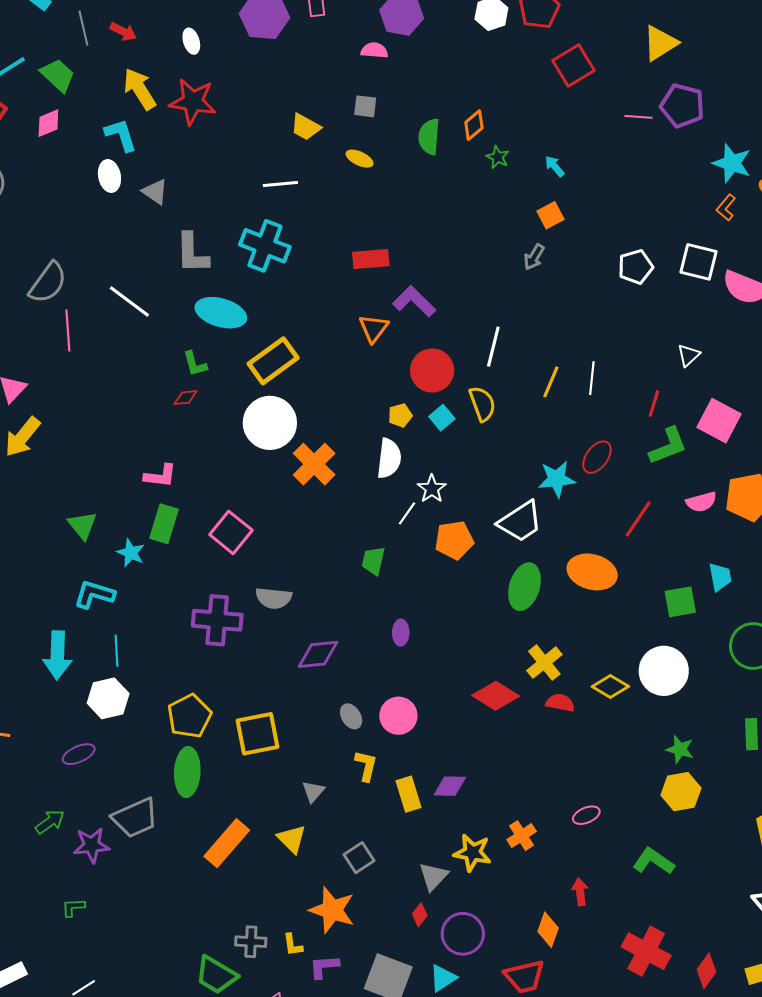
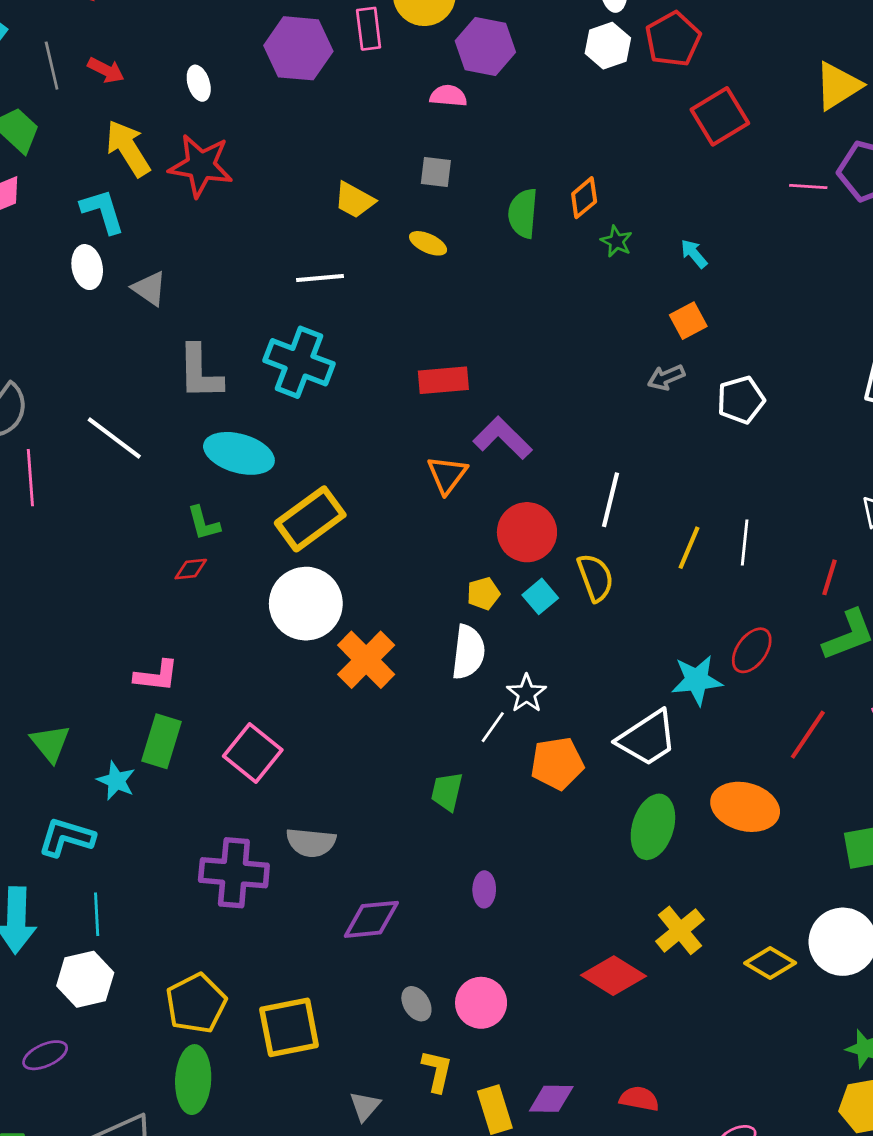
gray arrow: (534, 257) -> (666, 377), turned 36
white pentagon: (636, 267) -> (741, 400), moved
red semicircle: (560, 703) -> (639, 1099), moved

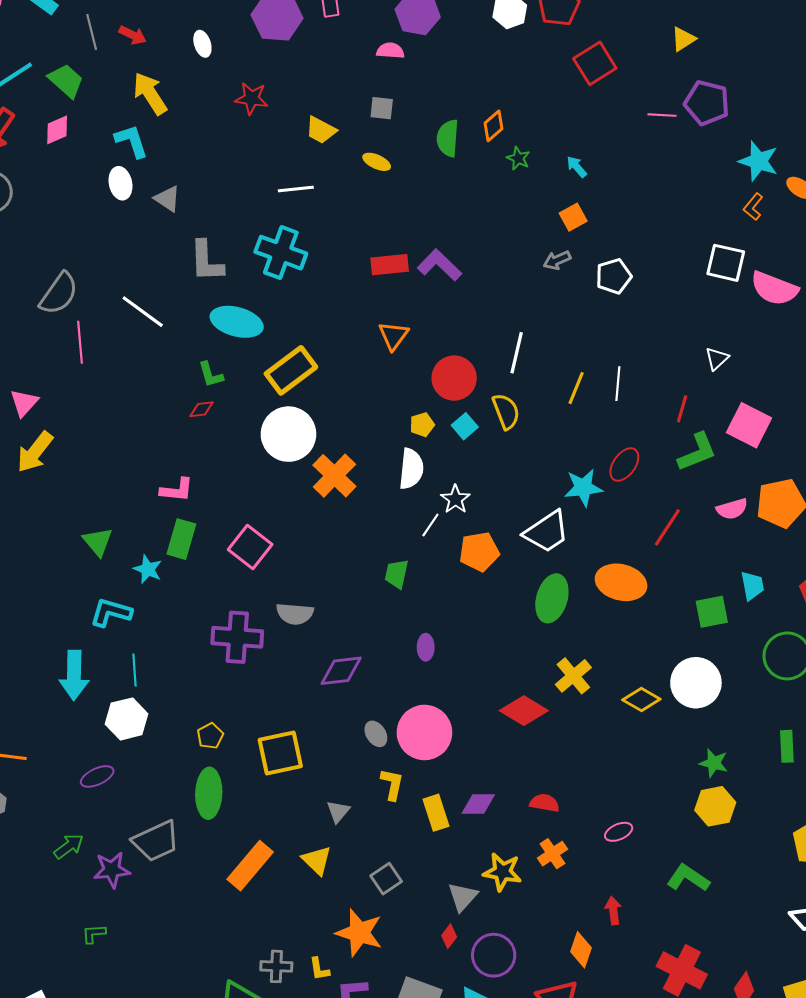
yellow triangle: (838, 86) -> (683, 39), size x0.7
red star: (201, 166) -> (251, 98), moved, size x0.7
purple L-shape: (503, 438) -> (440, 265), moved
yellow pentagon: (196, 1003) -> (210, 736), size x0.6
pink circle: (481, 1003) -> (424, 732), size x1.4

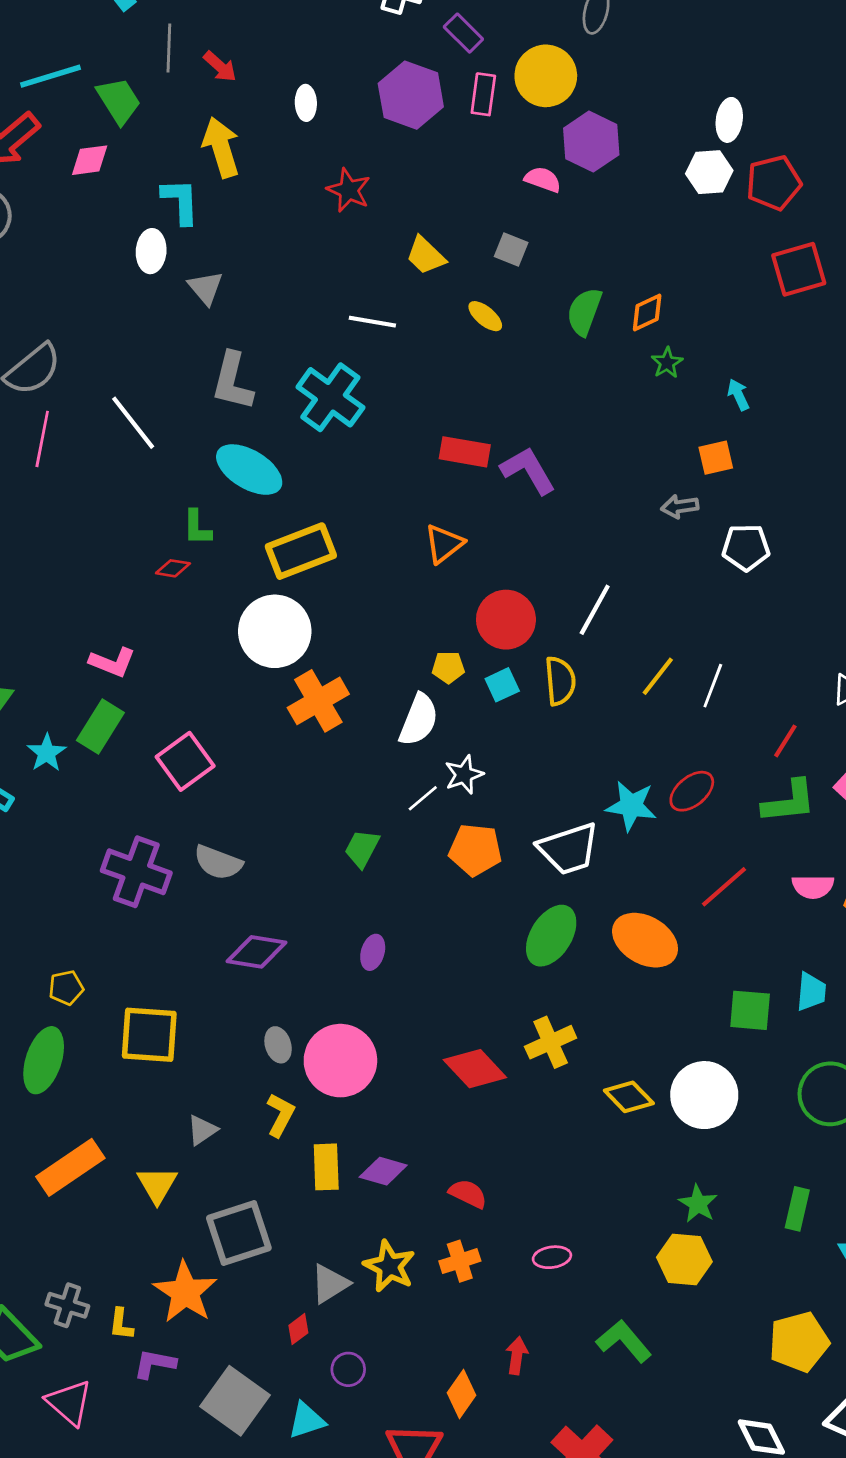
gray square: (386, 879) -> (239, 1233), size x1.6
purple circle: (494, 955) -> (348, 1369), size x0.6

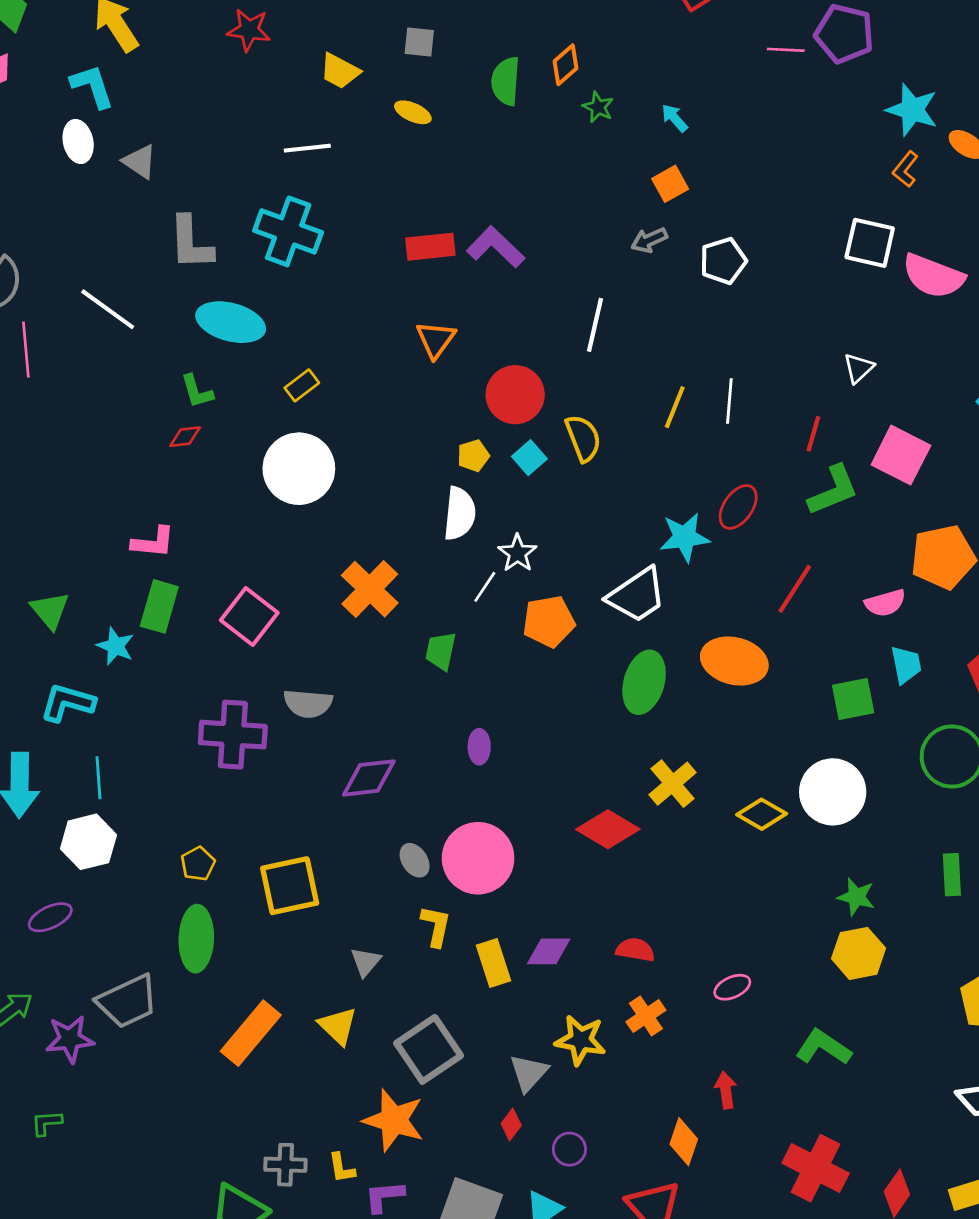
yellow rectangle: (301, 551) -> (302, 385), size x0.5
white line: (595, 610) -> (595, 325), moved
orange cross: (318, 701) -> (370, 589), moved
pink semicircle: (813, 887) -> (885, 603), moved

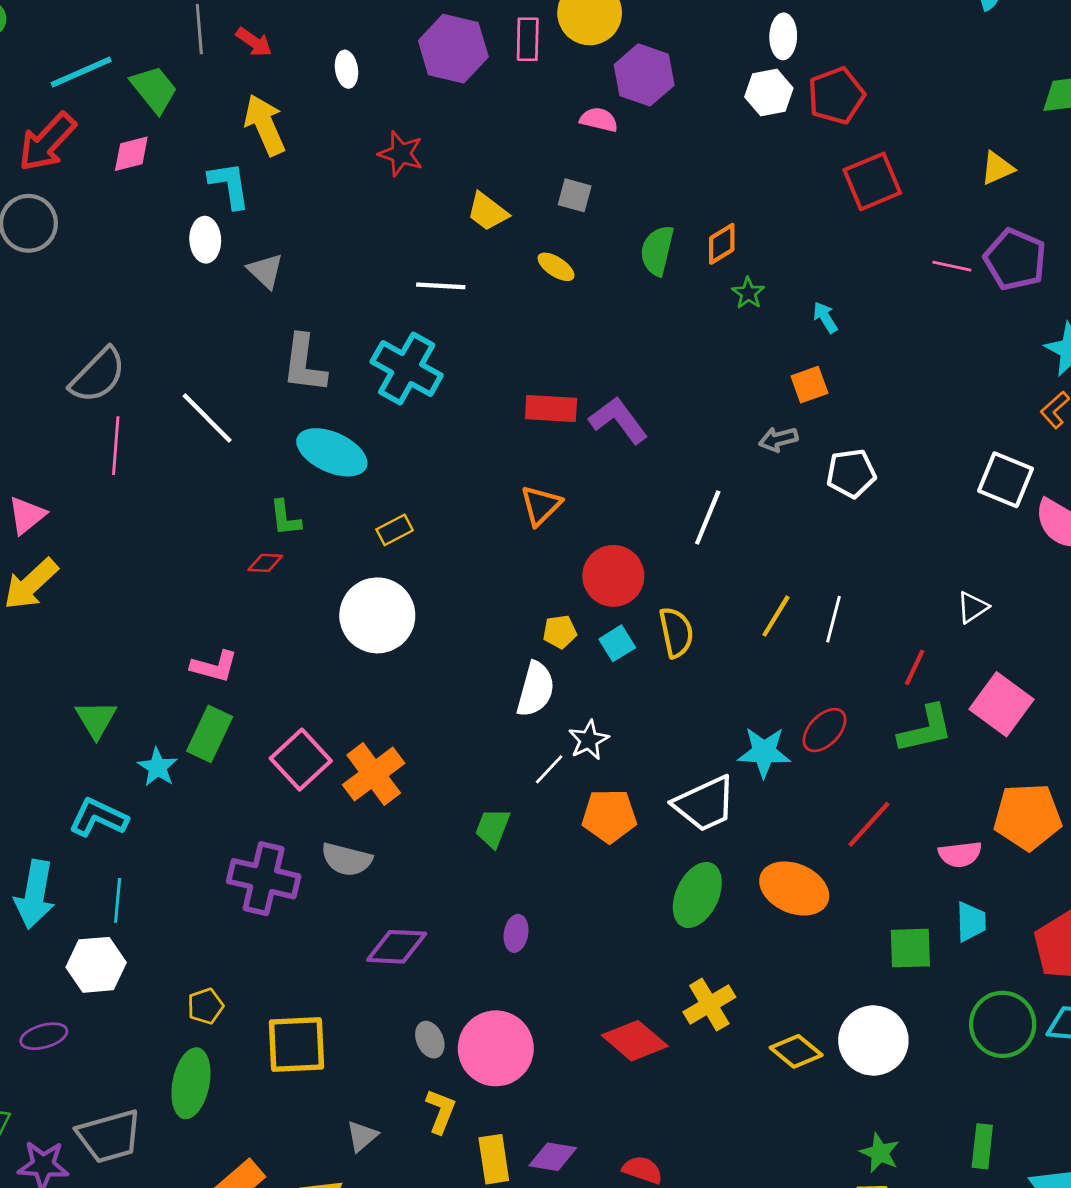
orange cross: (370, 589) -> (374, 774), moved

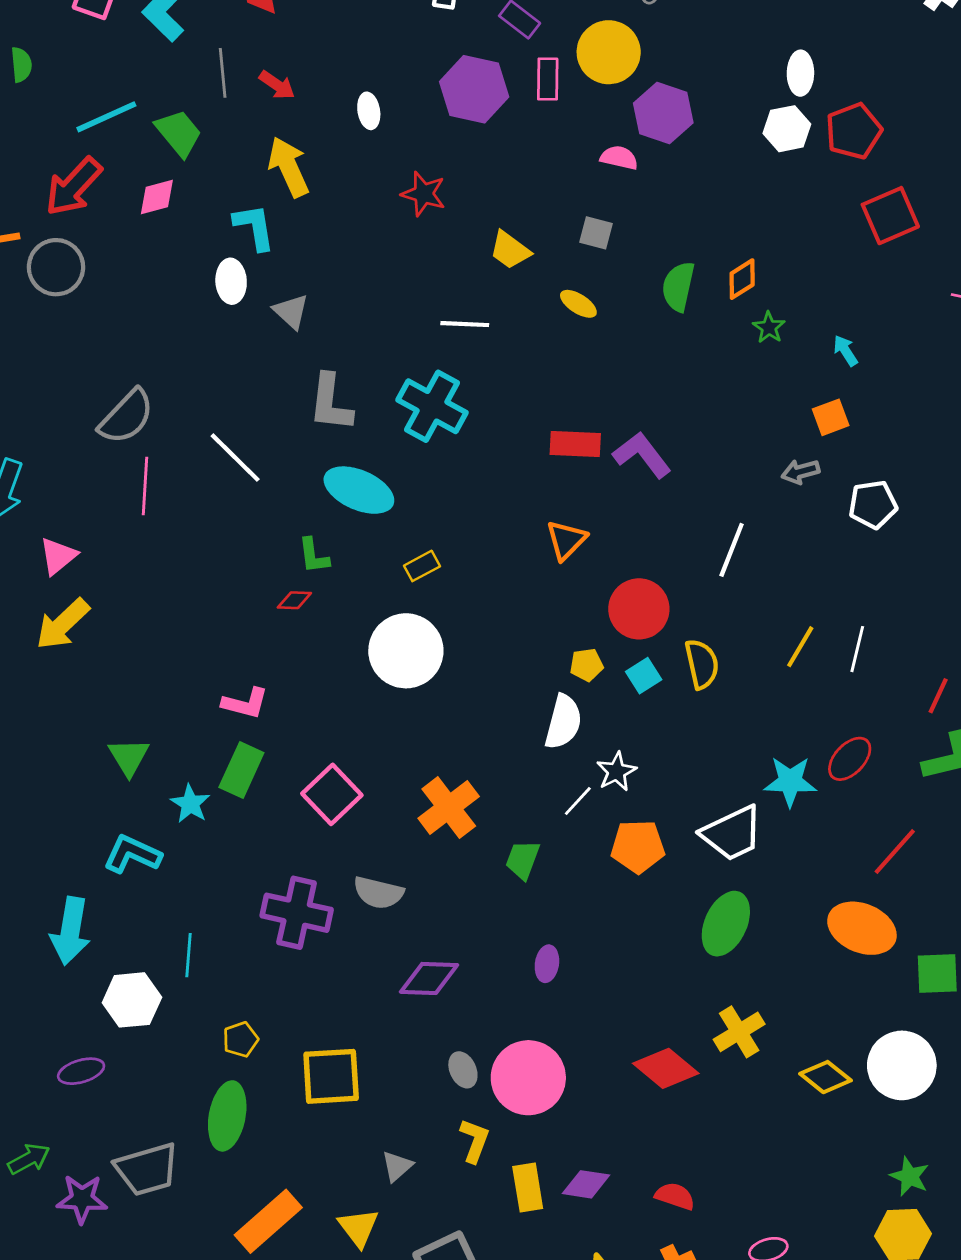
orange cross: (374, 774) -> (449, 807), moved
orange ellipse: (794, 888) -> (862, 928), moved
cyan line: (118, 900) -> (189, 955), moved

